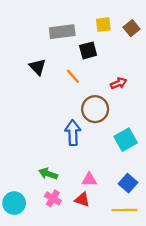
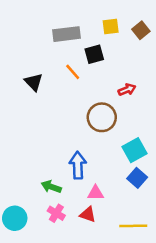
black triangle: (38, 67) -> (34, 82), moved
orange line: (73, 76) -> (73, 72), moved
blue arrow: (73, 133) -> (78, 165), moved
blue square: (128, 183) -> (137, 178), moved

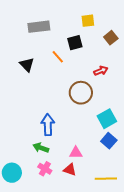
brown square: (141, 30) -> (111, 38), moved
gray rectangle: (66, 34) -> (39, 27), moved
blue arrow: (78, 165) -> (48, 125), moved

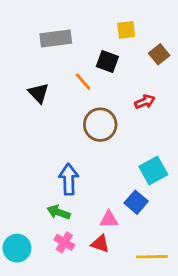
black square: (75, 43) -> (107, 61), turned 35
brown circle: (81, 93) -> (100, 125), moved
blue square: (109, 141) -> (136, 202), moved

